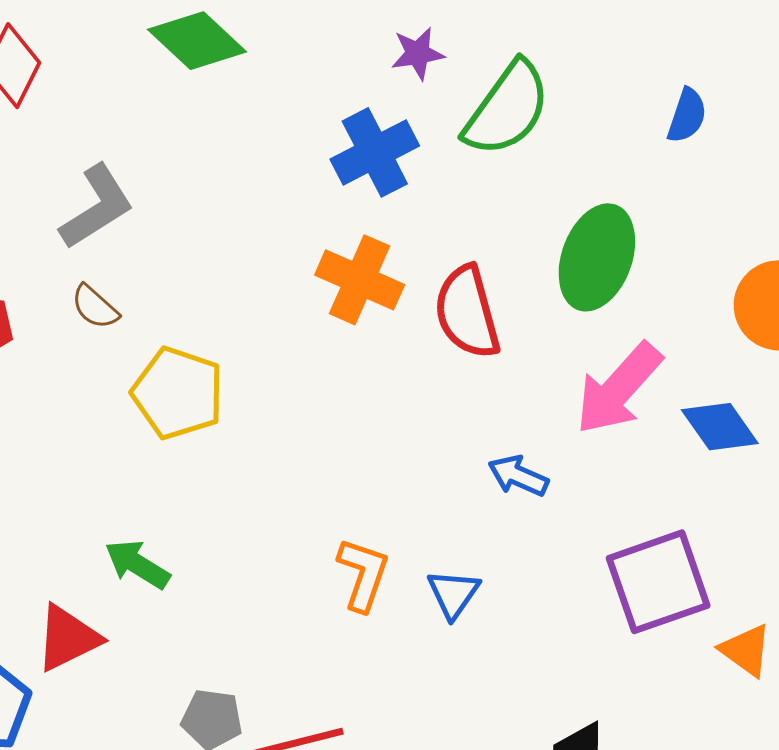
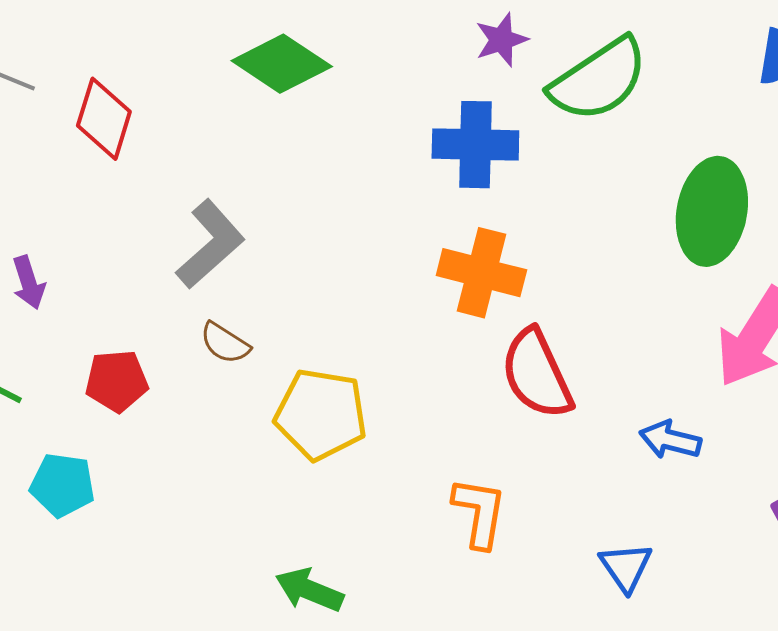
green semicircle: (507, 109) -> (599, 80), turned 30
blue cross: (375, 152) -> (475, 145), turned 38
red semicircle: (467, 312) -> (537, 374), moved
orange L-shape: (363, 574) -> (479, 513), moved

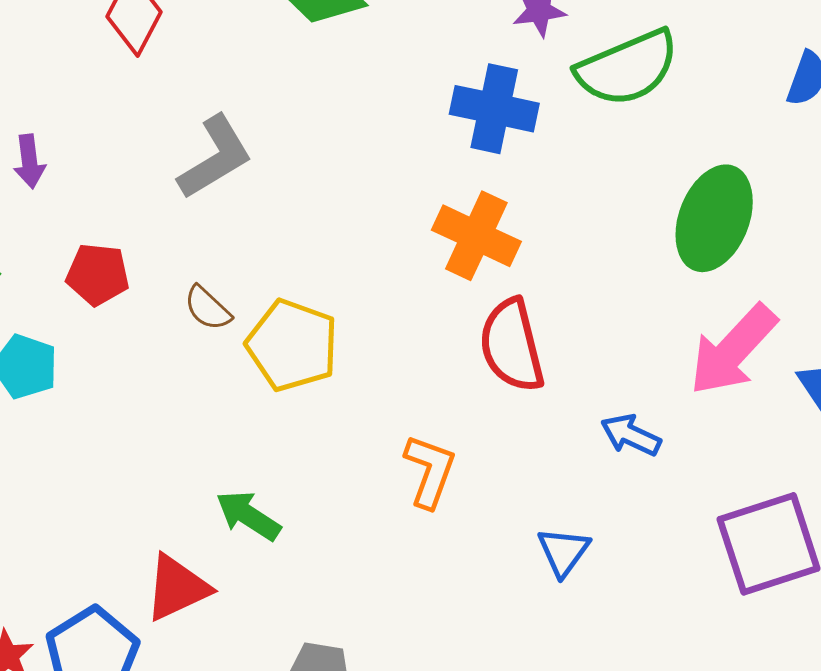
brown semicircle: (225, 343) -> (208, 308), moved

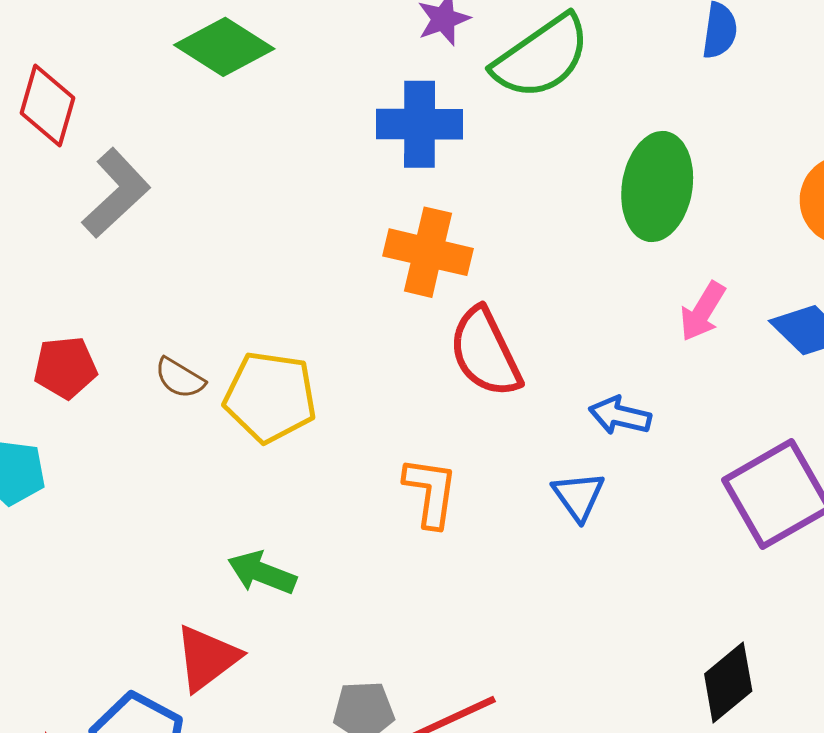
gray L-shape: (215, 157) -> (116, 193), moved
pink arrow: (733, 350) -> (703, 311), size x0.6
blue triangle: (564, 552) -> (578, 496), moved

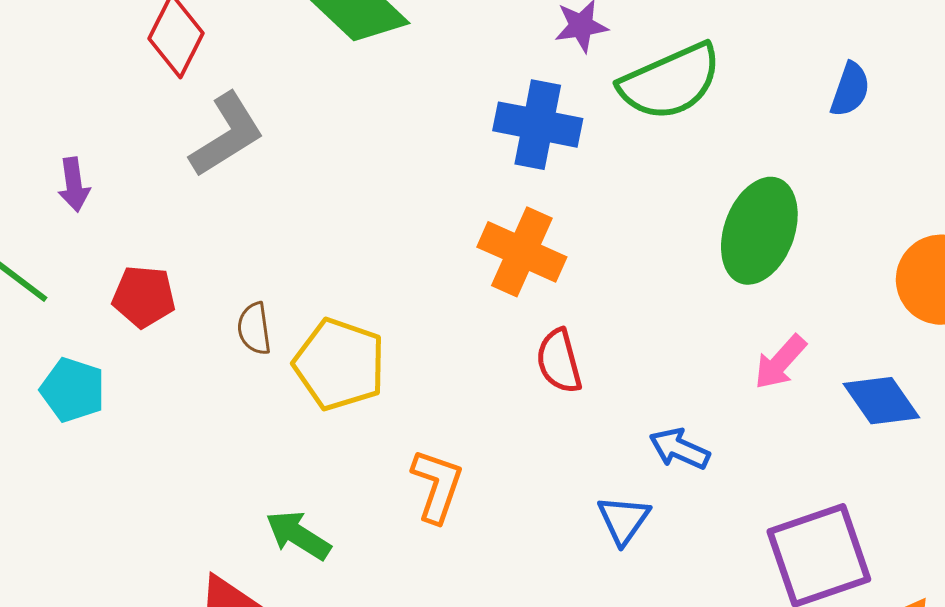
red semicircle: (485, 352) -> (559, 361), size x0.7
brown semicircle: (180, 378) -> (254, 329), turned 40
orange L-shape: (431, 492) -> (437, 486), moved

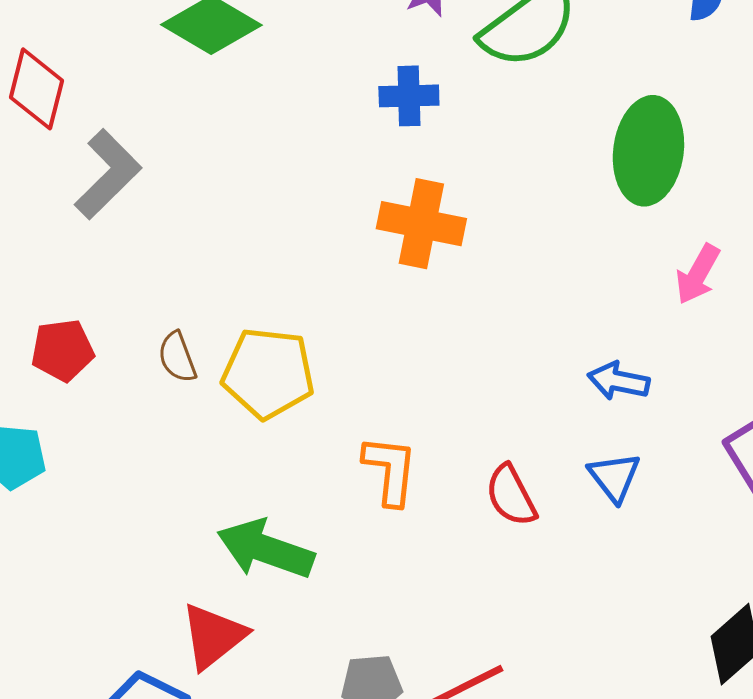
blue cross: (538, 125) -> (409, 96), size x0.7
red semicircle: (559, 361) -> (511, 495), moved
blue triangle: (624, 520) -> (614, 477), moved
green arrow: (298, 535) -> (266, 549), size x1.4

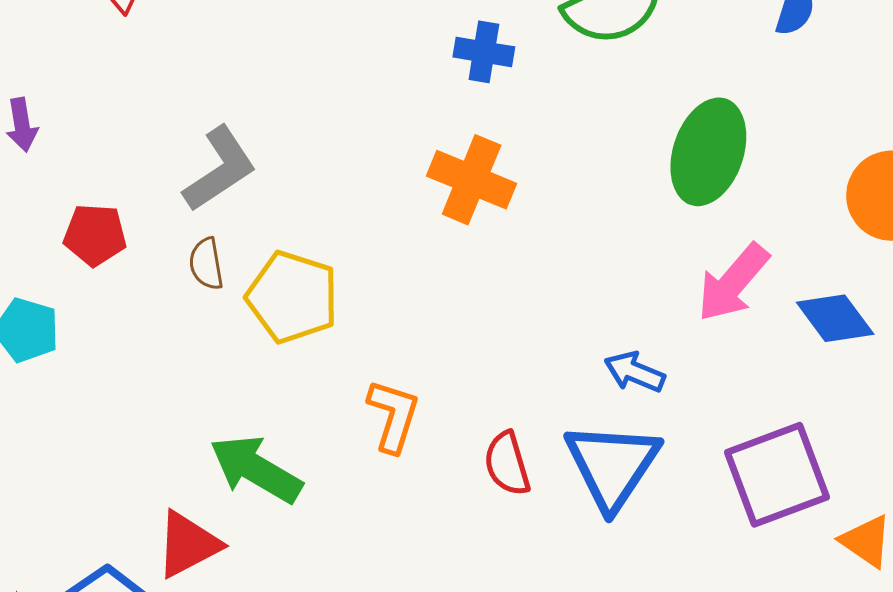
gray L-shape: (108, 174) -> (220, 169), moved
pink arrow: (698, 274) -> (733, 283), size x1.4
blue triangle: (614, 477) -> (612, 465), size x1.8

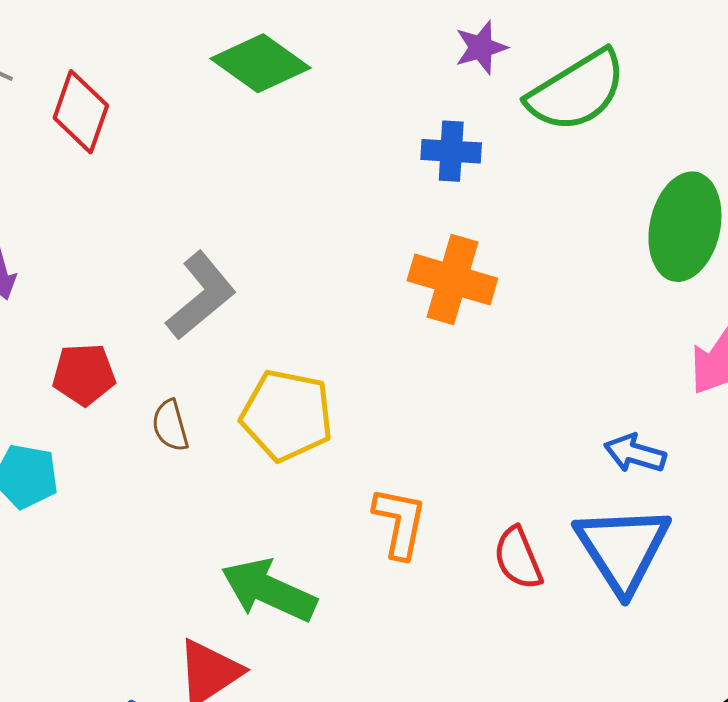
brown semicircle: (206, 264) -> (170, 426), moved

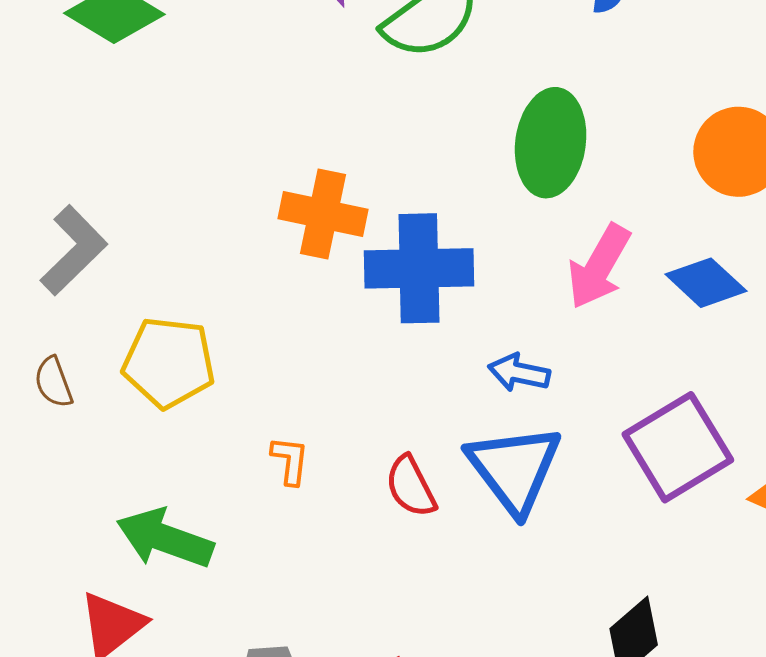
blue cross: (451, 151) -> (419, 268), moved, size x1.8
orange L-shape: (400, 523) -> (290, 460), size x0.7

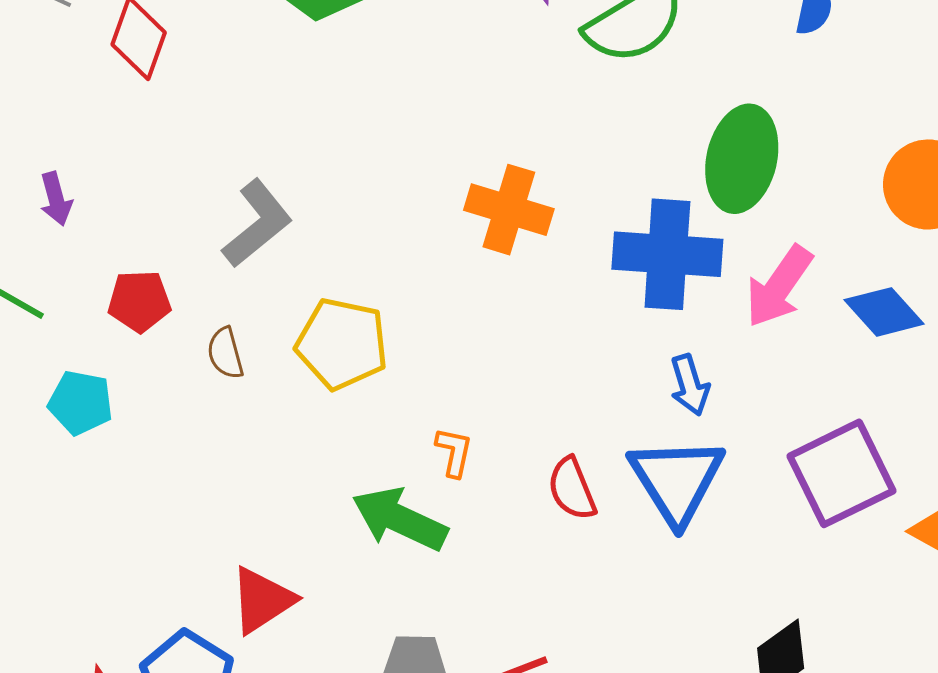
blue cross: (419, 268) -> (667, 254), moved
blue arrow: (519, 373) -> (690, 385), turned -124
green arrow: (165, 538) -> (400, 519), moved

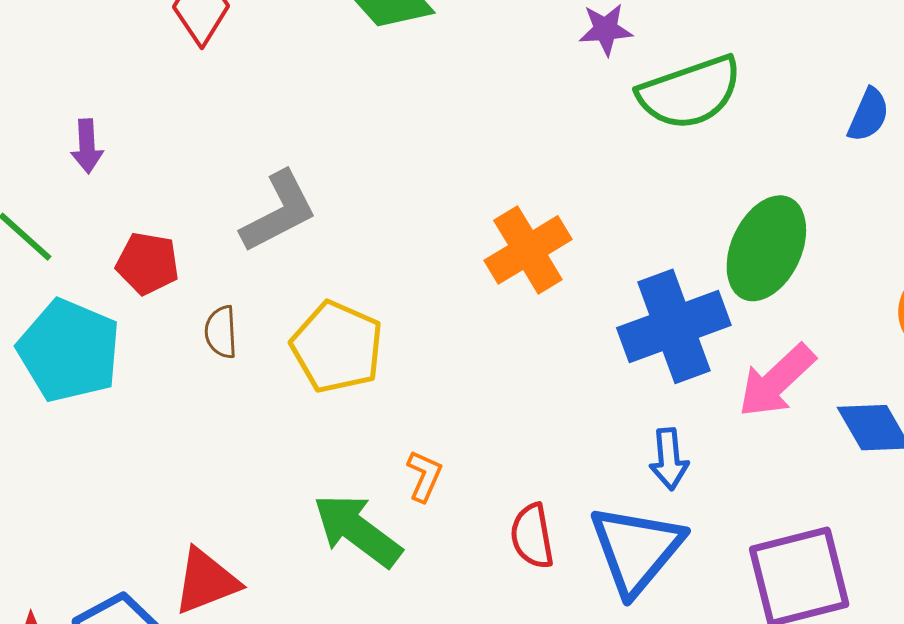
orange cross: (509, 210) -> (528, 250), turned 30
blue cross: (667, 254) -> (674, 326), turned -36
cyan pentagon: (81, 403) -> (69, 351), size x1.6

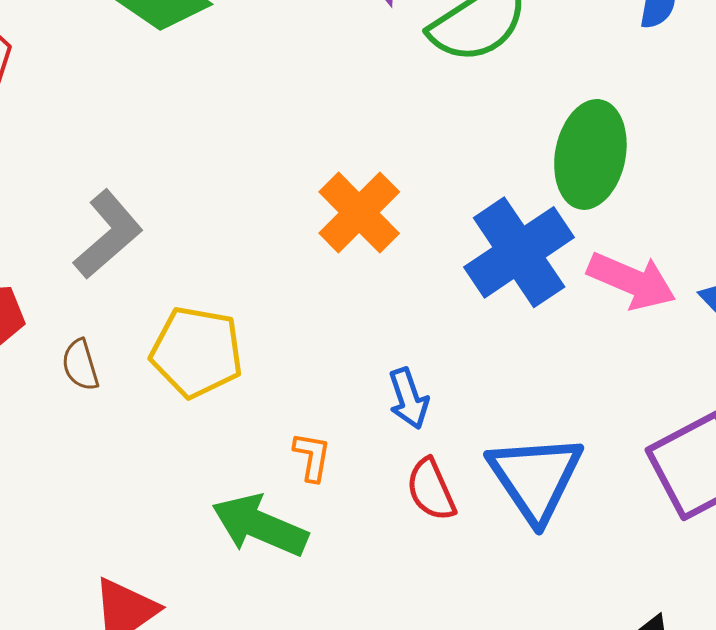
pink arrow: (776, 381) -> (632, 281), turned -100
blue arrow: (669, 459) -> (409, 398), moved

